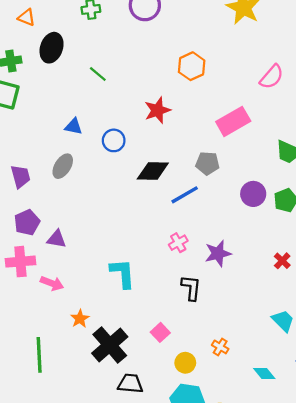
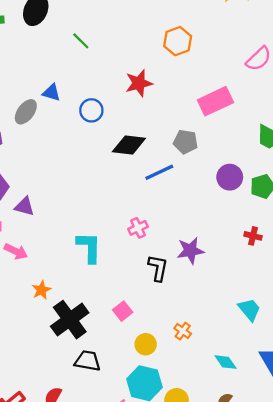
gray ellipse: (63, 166) -> (26, 112), moved
pink cross: (178, 243) -> (138, 228), moved
purple star: (218, 253) -> (190, 251), moved
red cross: (282, 261) -> (253, 236), moved, turned -35

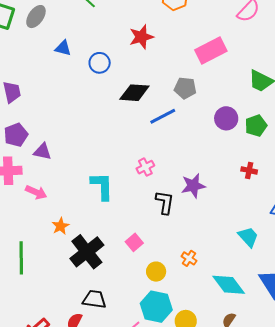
gray ellipse: (26, 112) -> (36, 17), moved
black trapezoid: (88, 361) -> (94, 299), moved
cyan diamond: (226, 362) -> (229, 285), size x1.6

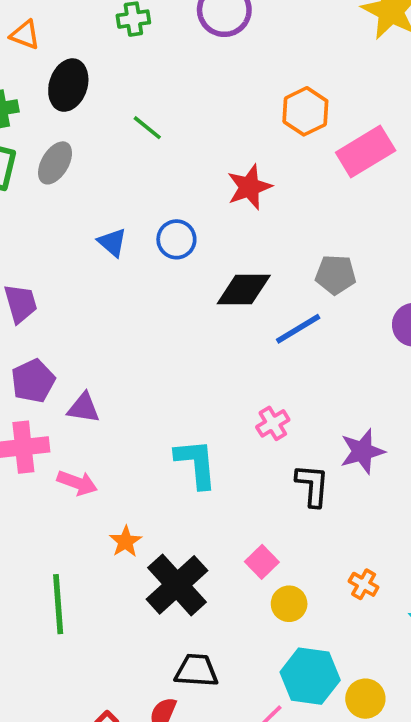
blue triangle: (63, 48) -> (112, 242), moved, turned 30
pink rectangle: (211, 51) -> (366, 151), moved
yellow circle: (156, 272) -> (289, 604), moved

